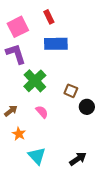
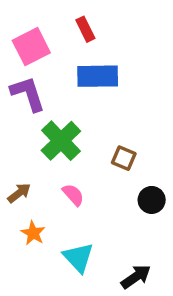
black circle: (87, 107) -> (152, 200), moved
cyan triangle: (37, 156) -> (78, 257), moved

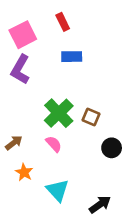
blue rectangle: (98, 76) -> (72, 57), size x0.7
purple L-shape: (28, 94) -> (20, 69), turned -132
green cross: (61, 141) -> (59, 113), moved

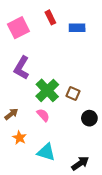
blue rectangle: (72, 57) -> (77, 28), moved
purple L-shape: (20, 69) -> (22, 68), moved
cyan triangle: (58, 190) -> (46, 152), turned -30

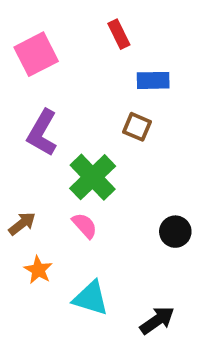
red rectangle: (50, 17) -> (119, 34), moved
blue rectangle: (77, 28) -> (153, 80), moved
brown square: (73, 93) -> (137, 127), moved

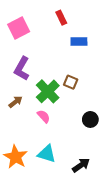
brown square: (137, 127) -> (71, 82), moved
brown arrow: (22, 224) -> (16, 102), moved
orange star: (38, 270) -> (16, 157), moved, size x1.6

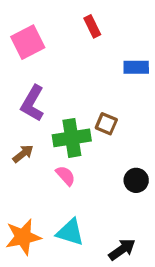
blue rectangle: (79, 42) -> (136, 67), moved
green cross: (48, 91) -> (72, 138), turned 35
orange star: (16, 157) -> (23, 237), turned 30

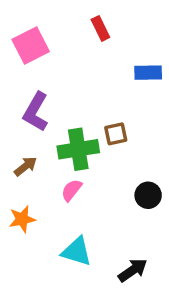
brown square: (106, 124) -> (116, 134), turned -35
pink semicircle: (66, 176) -> (71, 190), turned -100
orange star: (23, 237) -> (22, 219), moved, size x0.7

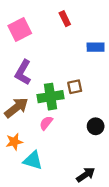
brown arrow: (26, 166) -> (16, 108), size x1.6
cyan triangle: (77, 251) -> (33, 160), moved

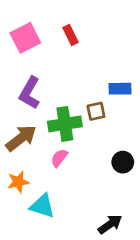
red rectangle: (65, 19) -> (71, 35), moved
blue rectangle: (96, 47) -> (120, 89), moved

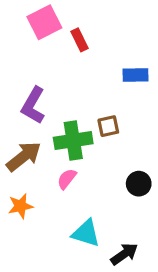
pink square: (25, 38) -> (44, 22), moved
blue rectangle: (120, 89) -> (136, 75), moved
cyan triangle: (42, 206) -> (86, 233), moved

